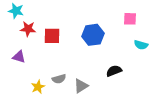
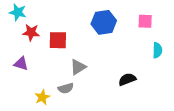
blue hexagon: (93, 35) -> (104, 22), moved
cyan semicircle: (141, 45) -> (157, 50), turned -104
gray triangle: (81, 86) -> (78, 67), moved

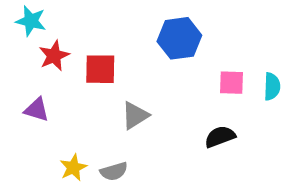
pink square: (145, 21) -> (232, 83), moved
red star: (31, 32) -> (54, 56), turned -30
gray semicircle: (66, 88) -> (114, 171), moved

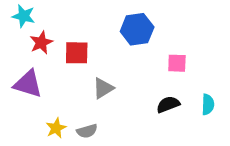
cyan semicircle: (272, 87) -> (208, 104), moved
purple triangle: (37, 110) -> (28, 84), size x1.5

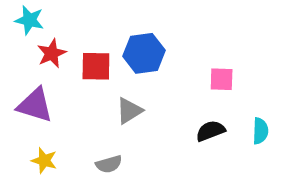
blue hexagon: (137, 29) -> (144, 53), moved
yellow star: (56, 128) -> (44, 160), moved, turned -30

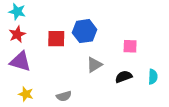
red star: (52, 53) -> (17, 34), moved
gray triangle: (129, 111) -> (94, 65), moved

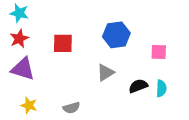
blue hexagon: (84, 31) -> (116, 35), moved
pink square: (130, 46) -> (159, 52), moved
cyan semicircle: (153, 77) -> (161, 88), moved

